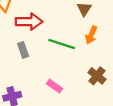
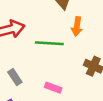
gray rectangle: (23, 50) -> (15, 77), moved

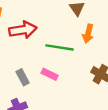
pink rectangle: (53, 88) -> (50, 74), moved

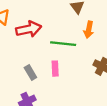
pink rectangle: (50, 74) -> (55, 69), turned 64

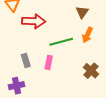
green line: (63, 44) -> (61, 42), turned -35

